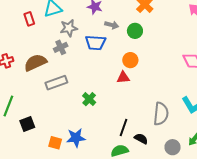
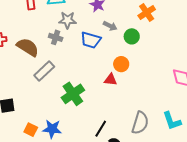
gray cross: (61, 47) -> (56, 37), turned 32
brown semicircle: (35, 63) -> (28, 47), turned 45
gray rectangle: (56, 83) -> (44, 71), turned -35
green cross: (89, 99) -> (73, 94), size x1.6

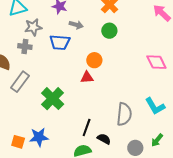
green circle: (132, 36) -> (109, 31), moved

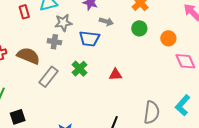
orange circle: (94, 60) -> (168, 38), moved
green cross: (53, 99) -> (79, 69), moved, size x0.7
cyan L-shape: (155, 106) -> (183, 105), turned 70

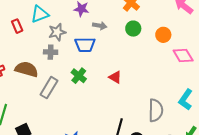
red triangle: (116, 75) -> (115, 77), turned 40

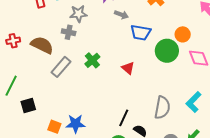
green circle: (133, 29) -> (167, 51), moved, size x1.5
blue trapezoid: (85, 45) -> (141, 33), moved

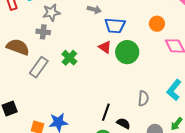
green circle: (167, 51) -> (127, 52), moved
red triangle: (128, 68) -> (105, 47), moved
gray semicircle: (162, 108) -> (143, 98), size x0.7

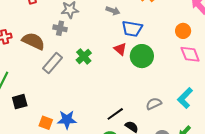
orange circle: (157, 24) -> (183, 31), moved
gray semicircle: (143, 98) -> (154, 104), turned -126
black line: (106, 112) -> (115, 114), turned 30

